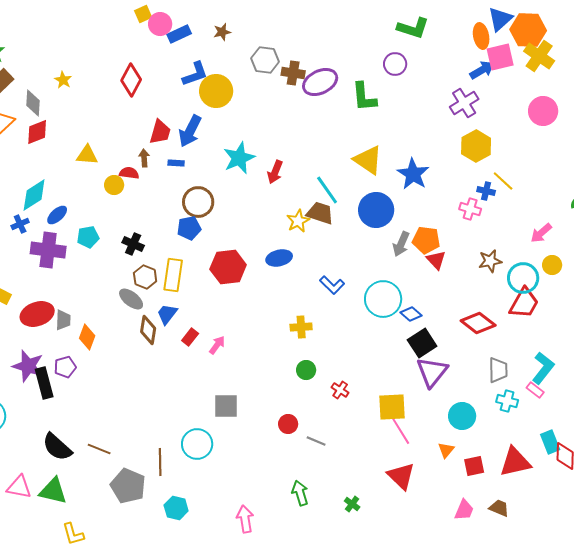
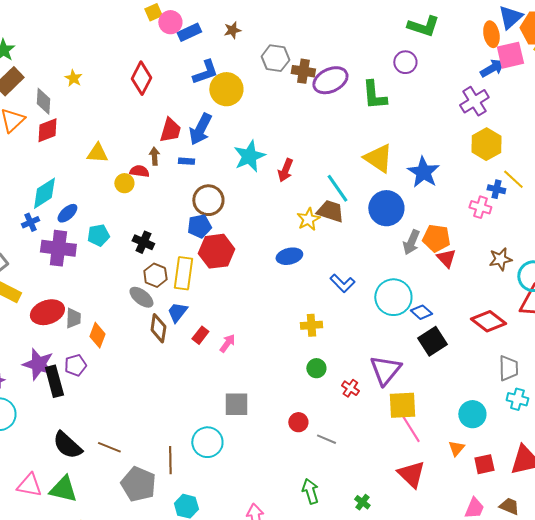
red hexagon: (228, 267) -> (216, 251), moved
purple triangle: (432, 372) -> (385, 370), moved

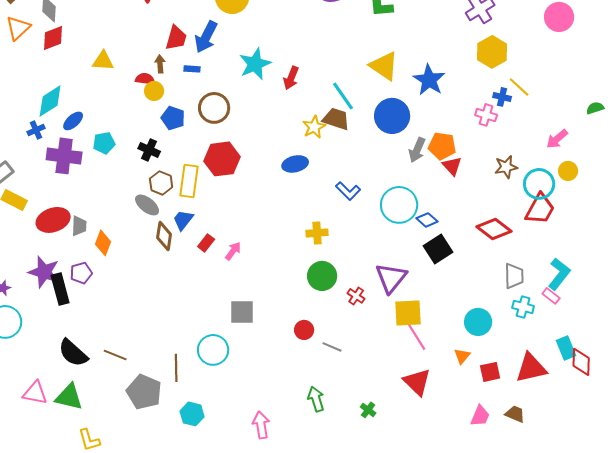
yellow circle: (124, 183) -> (154, 91), moved
blue pentagon: (199, 226) -> (173, 118), moved, turned 30
green circle: (316, 368) -> (322, 276), size x1.5

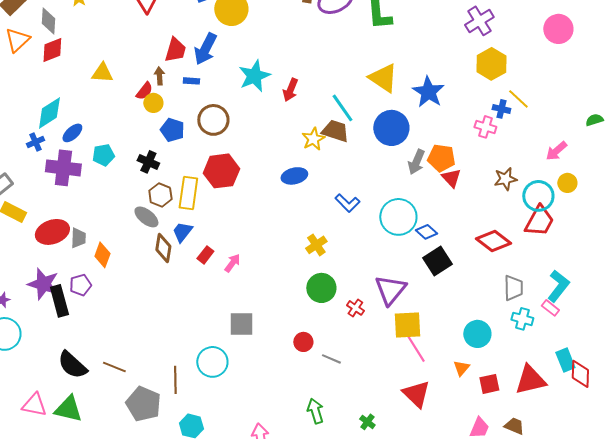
red semicircle: (145, 79) -> (144, 91), turned 120
yellow cross: (317, 233) -> (316, 245), turned -30

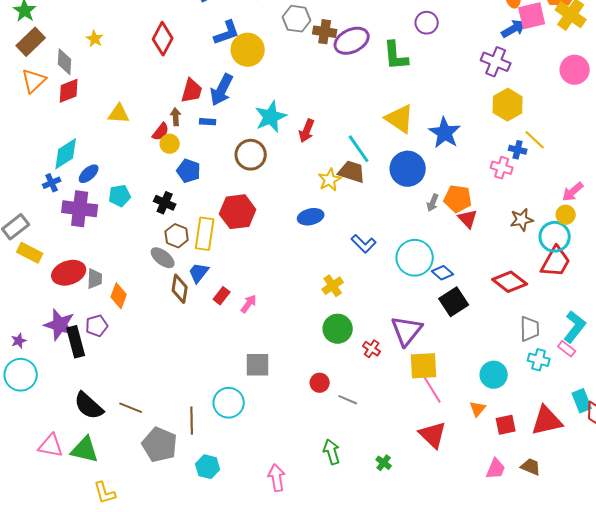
purple cross: (479, 21) -> (496, 62), turned -36
brown circle: (213, 120) -> (251, 155), moved
gray arrow: (416, 162) -> (433, 203), size x0.7
yellow circle: (567, 183) -> (566, 215), moved

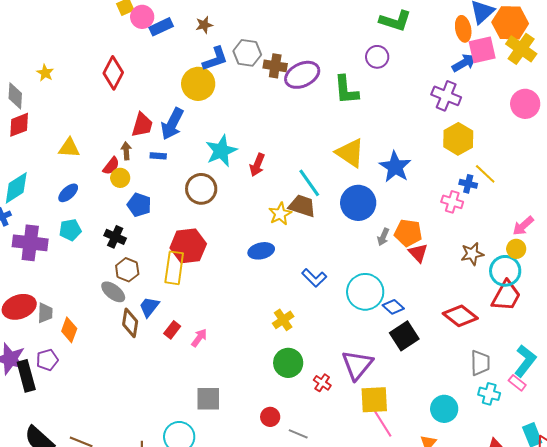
blue L-shape: (227, 33) -> (215, 59), moved
blue ellipse: (89, 174) -> (68, 193), moved
yellow rectangle: (205, 234) -> (174, 268), moved

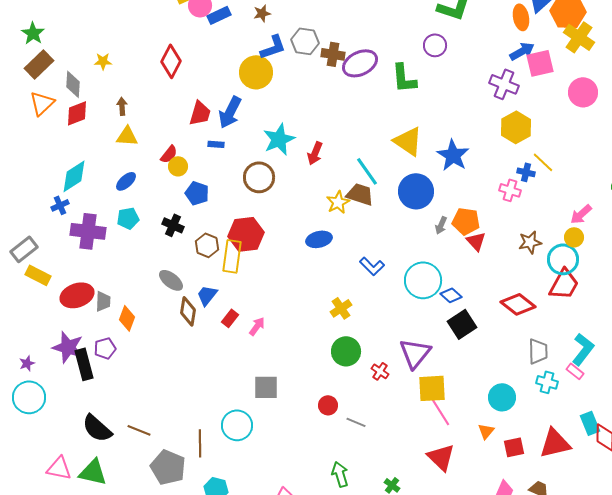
pink square: (482, 50) -> (540, 63), moved
yellow star: (45, 73) -> (103, 61), turned -30
brown arrow: (126, 151) -> (122, 106), moved
brown hexagon: (127, 270) -> (207, 245), moved

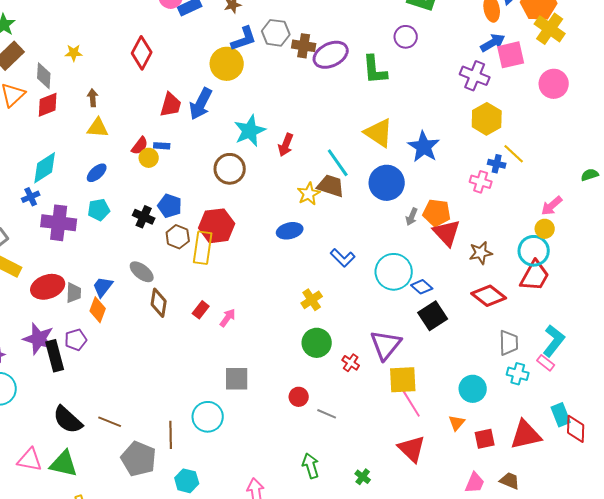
blue rectangle: (216, 144) -> (162, 146), moved
blue pentagon: (197, 193) -> (170, 206), moved
red triangle: (476, 241) -> (447, 233), size x1.4
brown star: (530, 242) -> (481, 253), moved
blue trapezoid: (207, 295) -> (103, 287), moved

